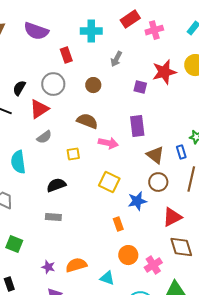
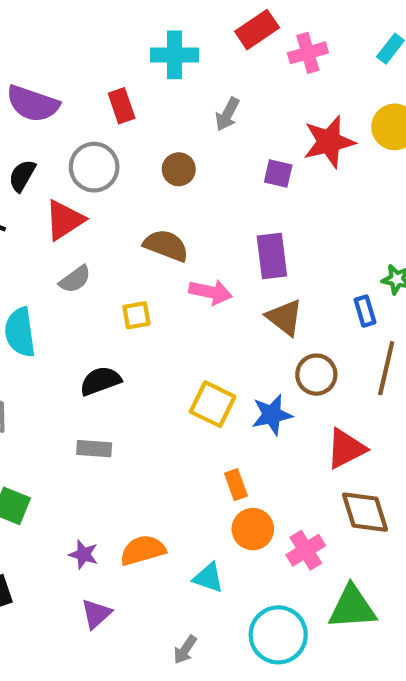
purple semicircle: (36, 31) -> (33, 104), moved
brown triangle: (155, 155) -> (285, 317), moved
yellow square: (109, 182) -> (213, 404), moved
orange rectangle: (118, 224) -> (236, 485), moved

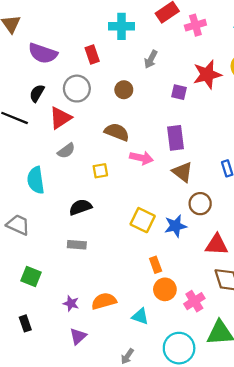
red triangle: (346, 449) -> (217, 245), turned 30

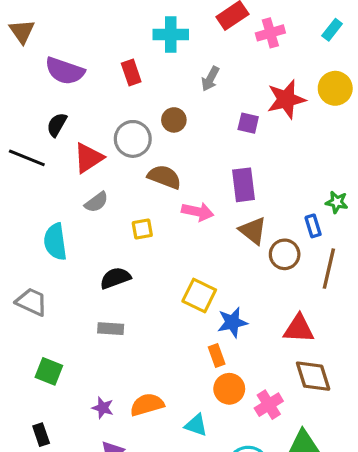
gray circle: (77, 89) -> (133, 139), moved
brown circle: (200, 204) -> (285, 254), moved
blue star: (175, 226) -> (232, 322), moved

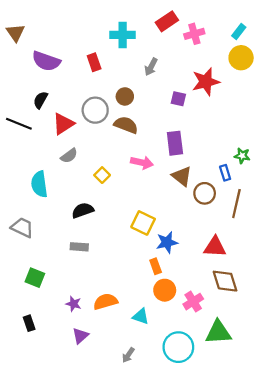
yellow circle: (335, 88) -> (241, 58), moved
brown semicircle: (164, 177) -> (126, 125), moved
yellow square: (142, 229) -> (102, 175), turned -35

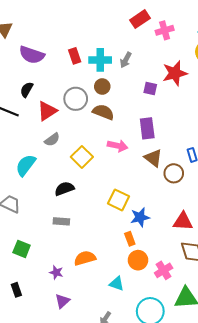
cyan cross: (123, 35) -> (100, 60), moved
yellow square: (102, 175) -> (82, 157), size x1.5
cyan semicircle: (39, 184) -> (26, 165), turned 45
orange semicircle: (105, 302) -> (85, 258), moved

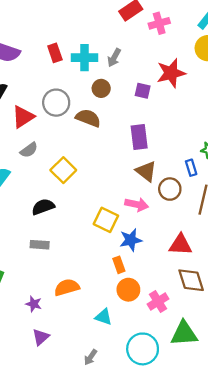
brown circle: (102, 87) -> (101, 88), moved
pink arrow: (118, 146) -> (137, 204), moved

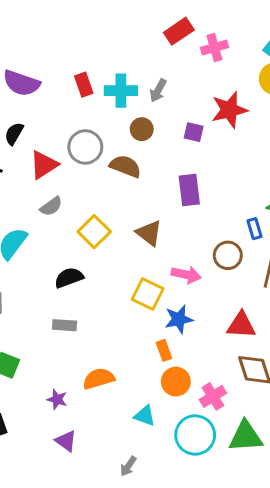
brown triangle: (146, 171) -> (149, 233), moved
purple triangle: (41, 337) -> (66, 441), turned -42
cyan circle: (143, 349) -> (195, 435), moved

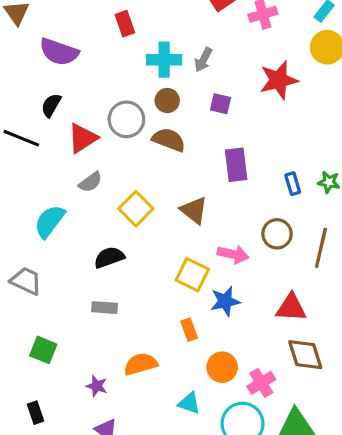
red rectangle: (84, 85) -> (125, 24), moved
brown circle: (142, 129) -> (167, 101), moved
purple square: (194, 132) -> (221, 104), moved
blue rectangle: (255, 229) -> (293, 184), moved
orange rectangle: (164, 350) -> (189, 330), moved

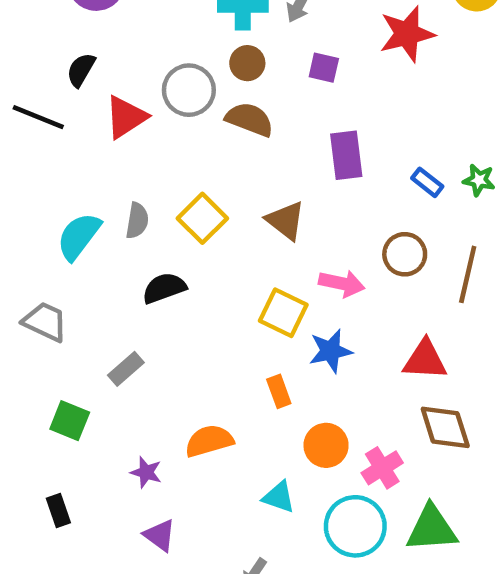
gray semicircle: (90, 182) -> (137, 221), moved, turned -45
blue rectangle: (293, 184) -> (427, 182), turned -35
gray rectangle: (104, 308) -> (126, 369), moved, turned -45

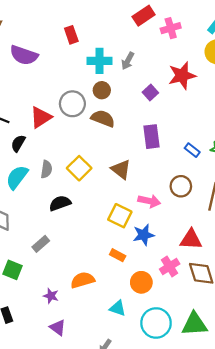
purple square: (324, 68) -> (150, 92), moved, turned 35
black semicircle: (81, 70) -> (18, 143), moved
orange rectangle: (279, 391) -> (118, 255), turned -42
pink cross: (382, 468) -> (170, 266), moved

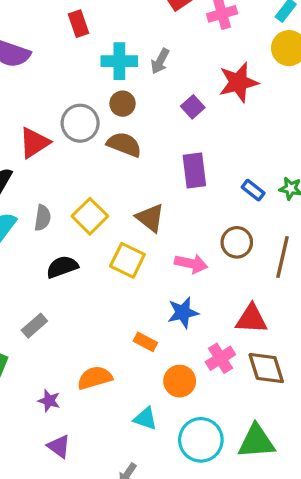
yellow square: (120, 216) -> (127, 260), moved

